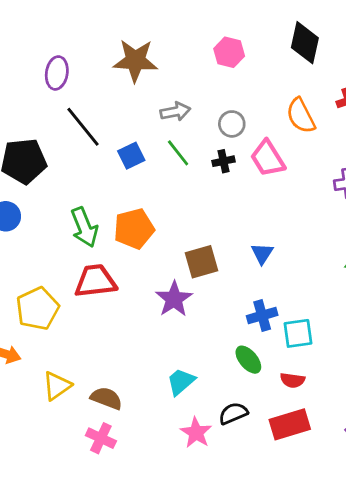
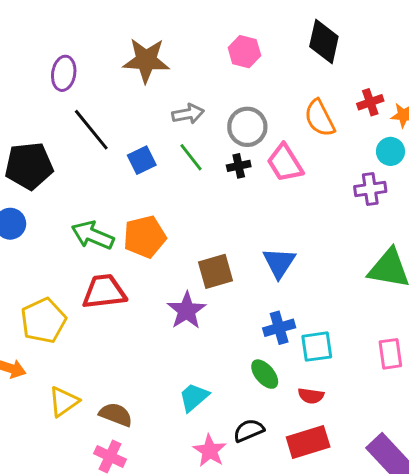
gray circle: (232, 124) -> (247, 127), size x1.4
green arrow: (84, 227) -> (93, 235), turned 135
blue triangle: (262, 253) -> (279, 263), size x1.4

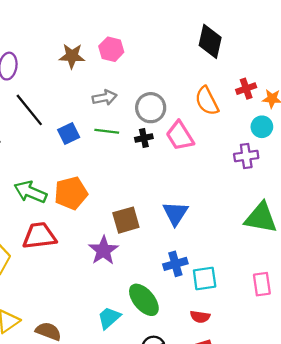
pink hexagon: (244, 52) -> (111, 49), moved
brown star: (146, 60) -> (72, 56), size x0.7
green line: (191, 157) -> (107, 131), turned -45
green ellipse: (265, 374) -> (144, 300), moved, size x1.4

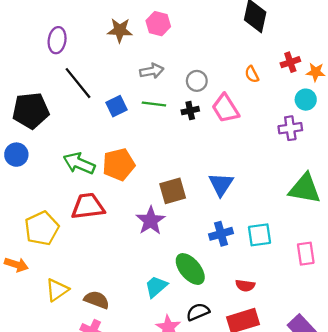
orange semicircle: (207, 101) -> (252, 74), size x0.6
gray circle: (151, 108) -> (197, 81), size x0.7
cyan square: (205, 278) -> (260, 235), moved

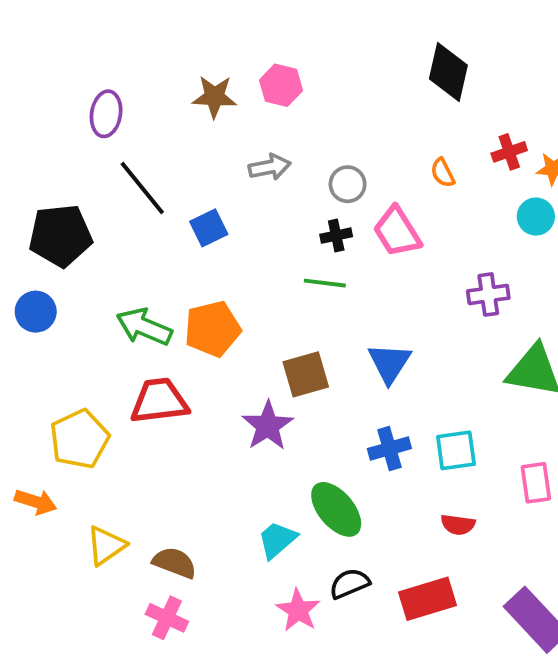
green line: (154, 104) -> (325, 283), moved
purple cross: (290, 128) -> (488, 294), moved
red semicircle: (245, 286) -> (458, 525), moved

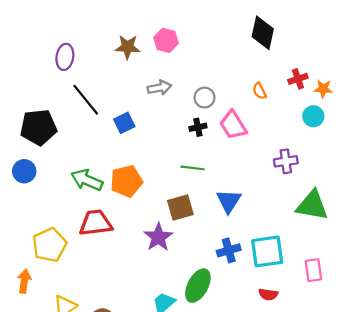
green line: (325, 283) -> (192, 168), moved
cyan square: (456, 450) -> (267, 251), size x1.4
orange arrow: (36, 502) -> (24, 281), turned -100
green ellipse: (336, 509) -> (198, 286), turned 68

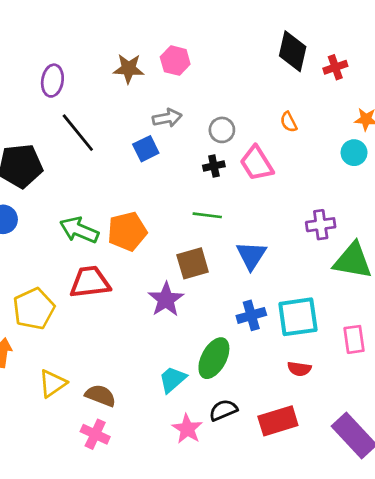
red cross: (298, 79) -> (335, 67), moved
blue square: (124, 123) -> (146, 149), moved
purple cross: (286, 161) -> (321, 225), moved

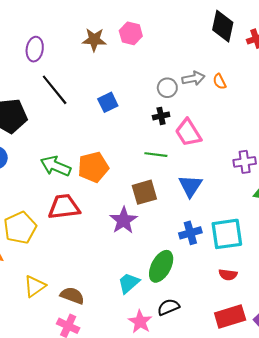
gray arrow: (167, 118) -> (193, 78), moved
pink trapezoid: (257, 163) -> (188, 133), moved
red rectangle: (278, 421) -> (230, 316), moved

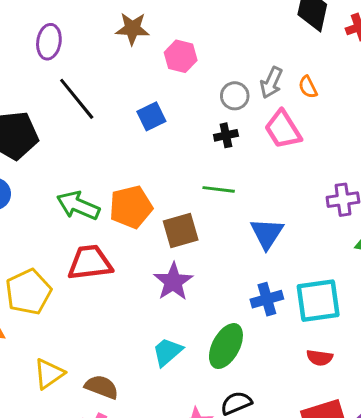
pink hexagon: (131, 33) -> (181, 56), moved
gray arrow: (193, 78) -> (271, 83), turned 125
pink trapezoid: (188, 133) -> (283, 129), moved
brown square: (144, 192) -> (181, 230), moved
cyan trapezoid: (129, 283) -> (167, 352), moved

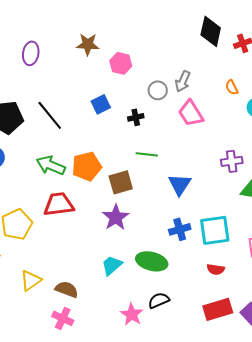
orange semicircle: (308, 87) -> (232, 87), moved
black line: (77, 99) -> (50, 115), moved
black cross: (226, 135) -> (136, 117), moved
green ellipse: (226, 346) -> (152, 261), turned 76

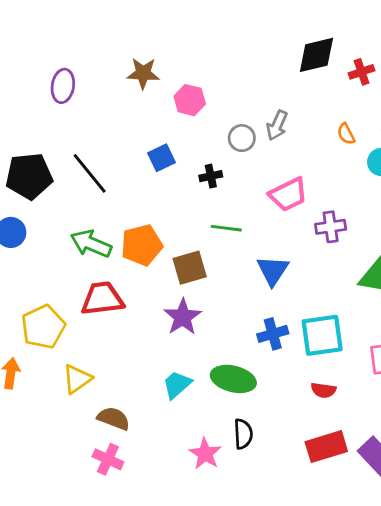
black diamond: (211, 31) -> (316, 55), turned 64
pink trapezoid: (191, 113) -> (288, 194), moved, turned -84
purple cross: (232, 161) -> (331, 227), moved
yellow triangle: (31, 280) -> (77, 379), moved
black semicircle: (159, 300) -> (243, 434), turned 110

